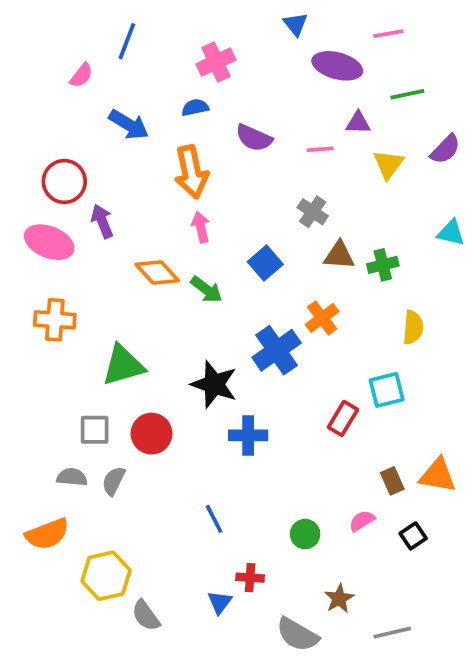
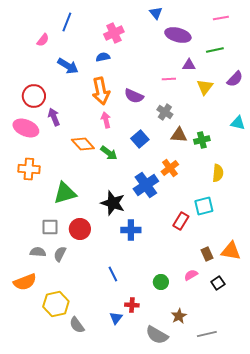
pink line: (388, 34) -> (221, 18), moved
purple semicircle: (254, 138) -> (134, 96), moved

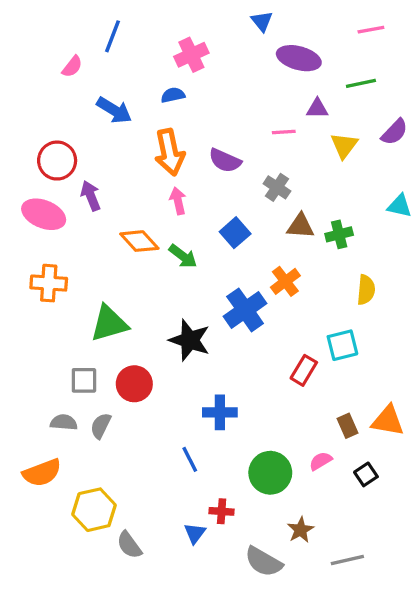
blue cross: (131, 230) -> (220, 412), moved
green circle: (161, 282) -> (270, 473), size x1.6

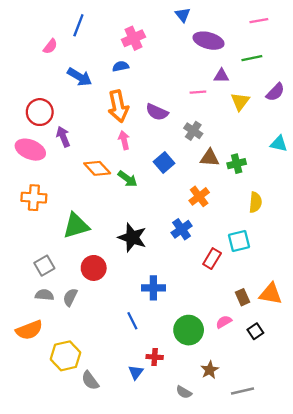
blue cross: (245, 310) -> (182, 229), moved, size x0.7
gray square: (84, 380) -> (44, 266), moved, turned -30
gray semicircle: (264, 562) -> (184, 392), size x0.6

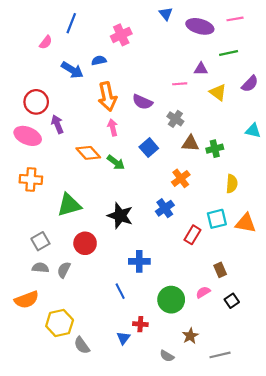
purple ellipse: (208, 41) -> (200, 26), moved
blue semicircle: (121, 66) -> (99, 60), moved
yellow triangle: (240, 102) -> (218, 92), turned -30
orange triangle: (271, 294) -> (246, 223), moved

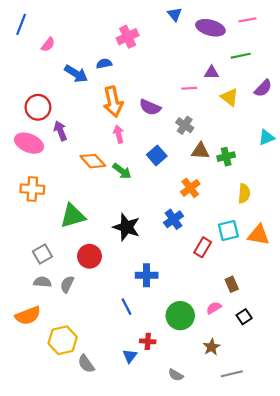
blue line: (71, 23) -> (21, 24), moved
cyan triangle: (253, 131) -> (266, 138), turned -35
brown star: (190, 336) -> (212, 347), moved

